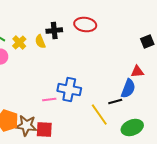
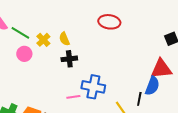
black cross: (54, 31) -> (69, 59), moved
red triangle: (137, 72) -> (161, 69), size x1.6
black line: (115, 102) -> (139, 99), turned -64

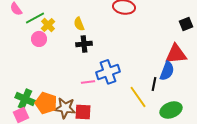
green line: (20, 33) -> (35, 18), turned -60
yellow cross: (43, 40) -> (48, 25), moved
blue cross: (93, 87) -> (108, 72), turned -30

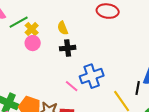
pink circle: (39, 39) -> (33, 43), moved
pink line: (88, 82) -> (72, 86), turned 48

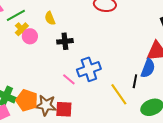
yellow semicircle: (63, 28) -> (50, 18), moved
yellow cross: (32, 29) -> (22, 29), moved

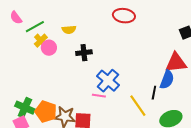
yellow semicircle: (50, 18) -> (69, 30), turned -72
blue cross: (89, 69) -> (108, 81), turned -30
pink line: (69, 79) -> (99, 96), moved, turned -32

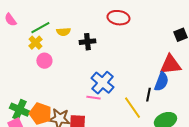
green line: (35, 27) -> (40, 28), moved
pink circle: (49, 48) -> (44, 61), moved
black cross: (84, 53) -> (87, 42), moved

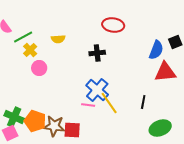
green line: (40, 28) -> (23, 37), moved
black cross: (87, 42) -> (97, 53), moved
blue semicircle: (161, 82) -> (156, 50), moved
yellow line: (132, 108) -> (109, 103), moved

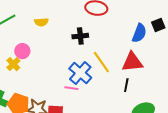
yellow cross: (30, 50) -> (13, 64), moved
red triangle: (165, 72) -> (132, 62), moved
yellow line: (109, 103) -> (101, 62), moved

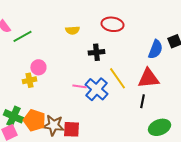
yellow semicircle: (41, 22) -> (72, 30), moved
yellow cross: (13, 64) -> (29, 80), turned 32
pink line: (71, 88) -> (79, 86), moved

